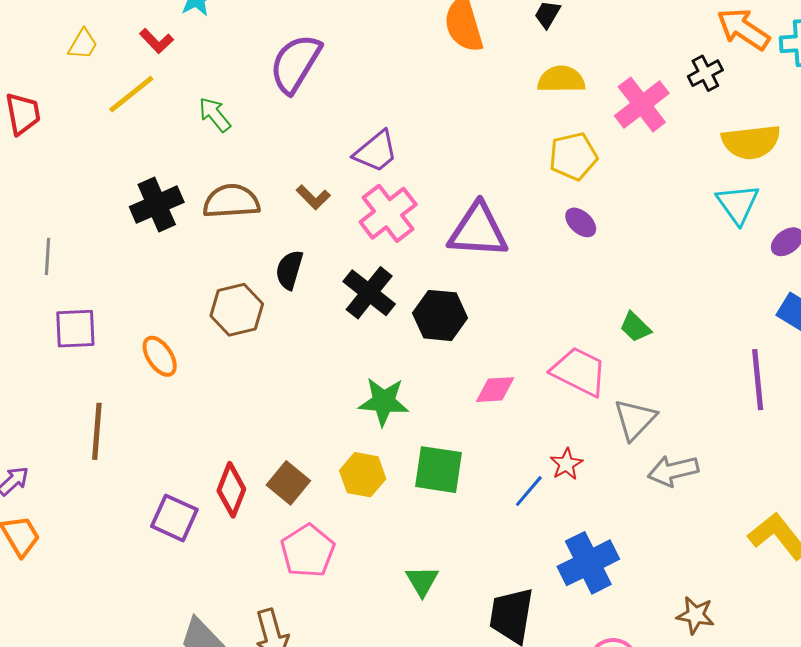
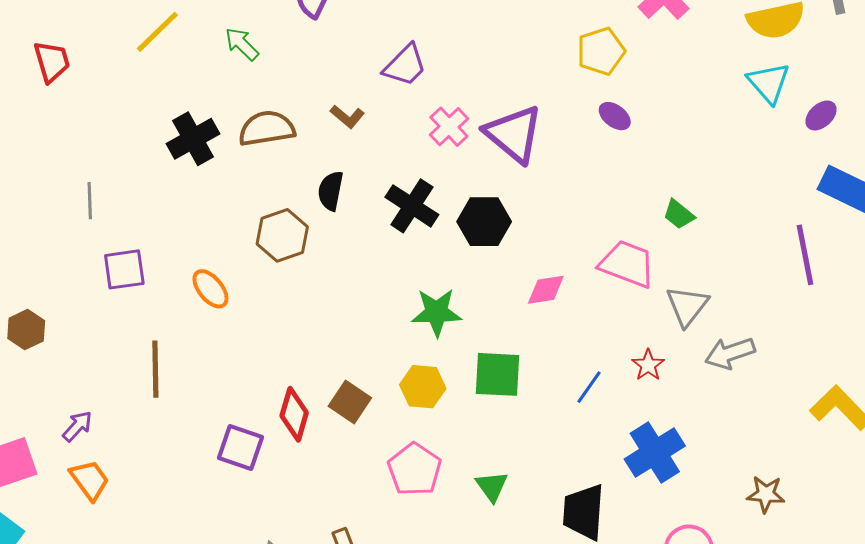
pink cross: (388, 213) -> (449, 127), moved, size x0.7
purple triangle: (478, 231) -> (514, 134), turned 42
red star: (566, 464) -> (648, 365), moved
pink pentagon: (308, 551) -> (415, 469), moved

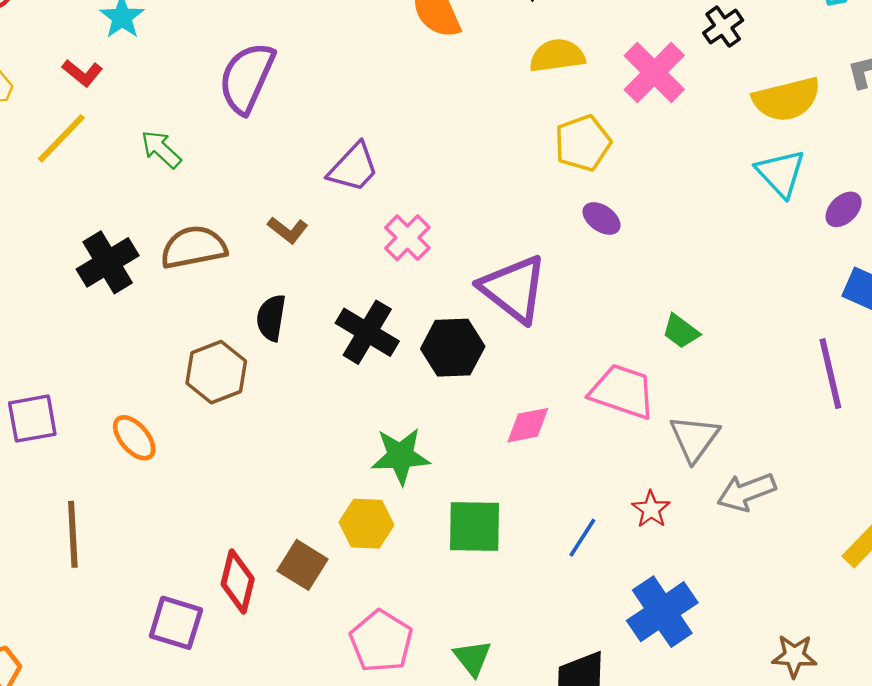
purple triangle: (514, 134) -> (514, 289), moved
yellow hexagon: (423, 387) -> (367, 524), moved

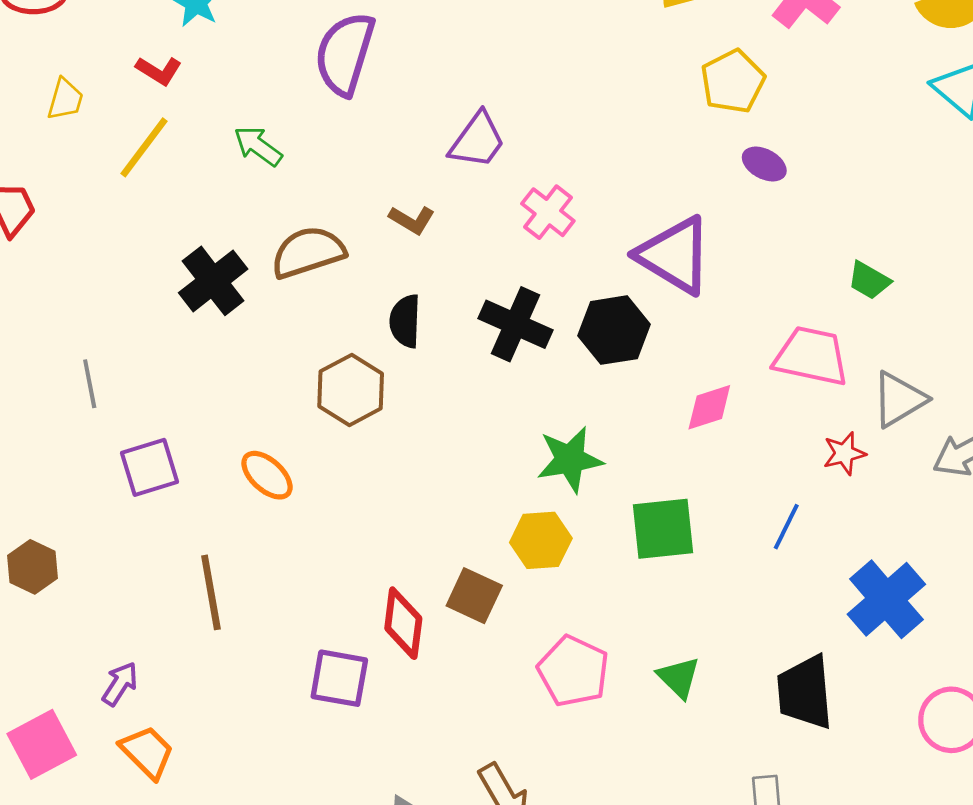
gray triangle: (694, 438) -> (899, 399), turned 30
red star: (651, 509) -> (844, 453), moved, turned 30

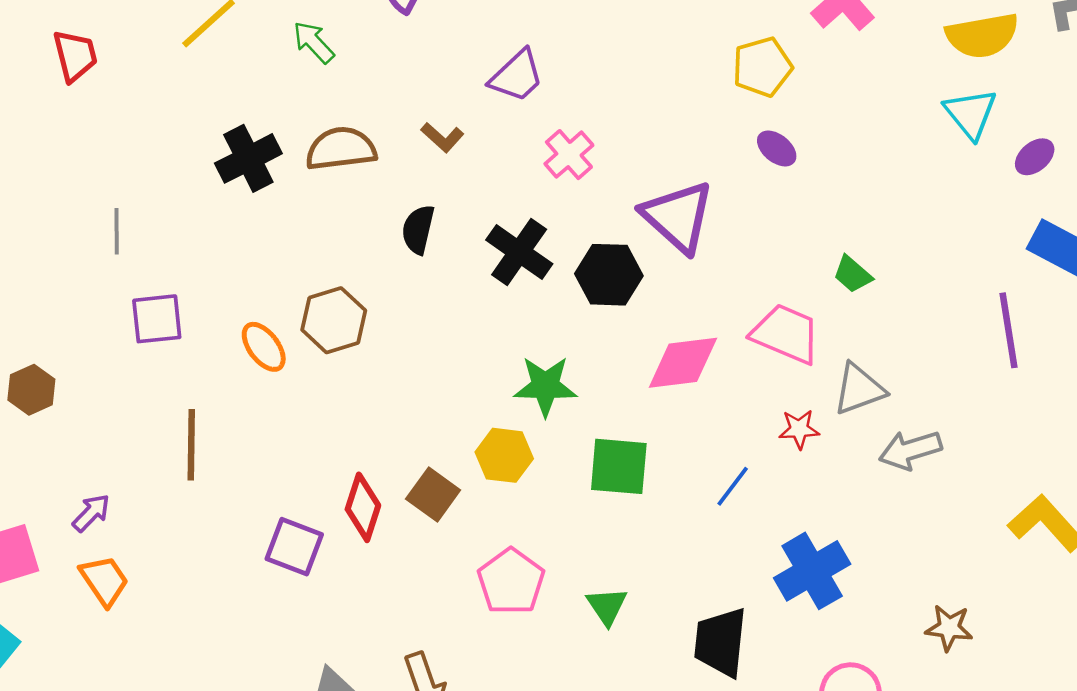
brown hexagon: (351, 390) -> (334, 320), moved
pink diamond: (709, 407) -> (683, 363), size x1.5

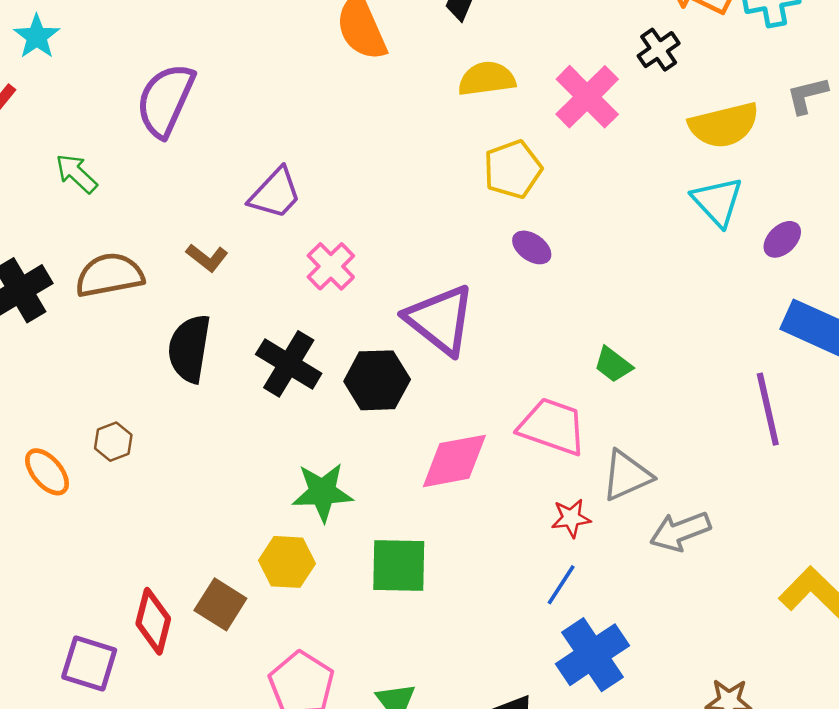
black semicircle: (418, 229) -> (189, 348), size x1.4
brown hexagon: (334, 320) -> (113, 442), size x0.6
blue line: (733, 486) -> (561, 585), moved

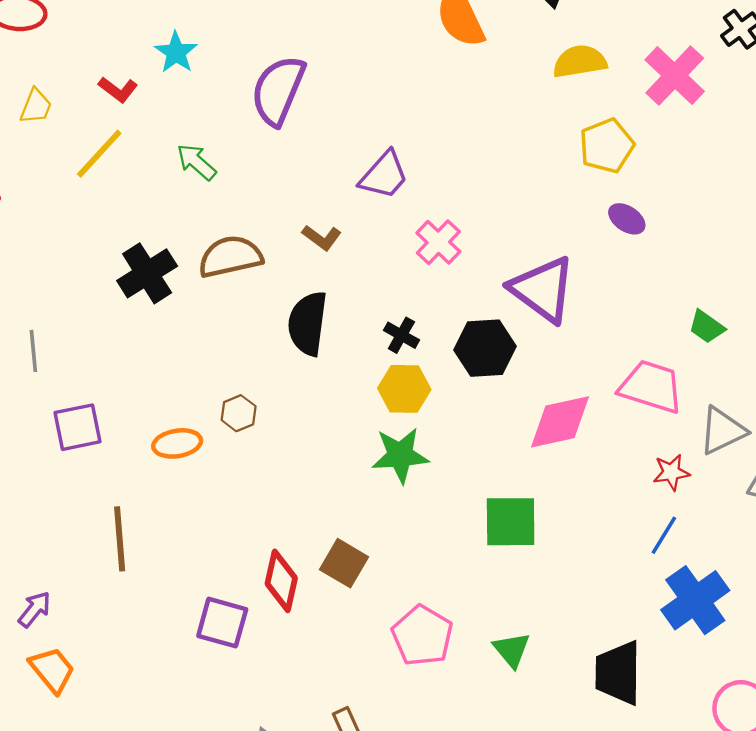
cyan star: (37, 37) -> (176, 52), moved
black cross: (289, 364) -> (401, 335), size x0.6
orange ellipse: (47, 472) -> (177, 443), turned -57
green star: (322, 492) -> (400, 455), moved
yellow hexagon: (287, 562) -> (404, 389), moved

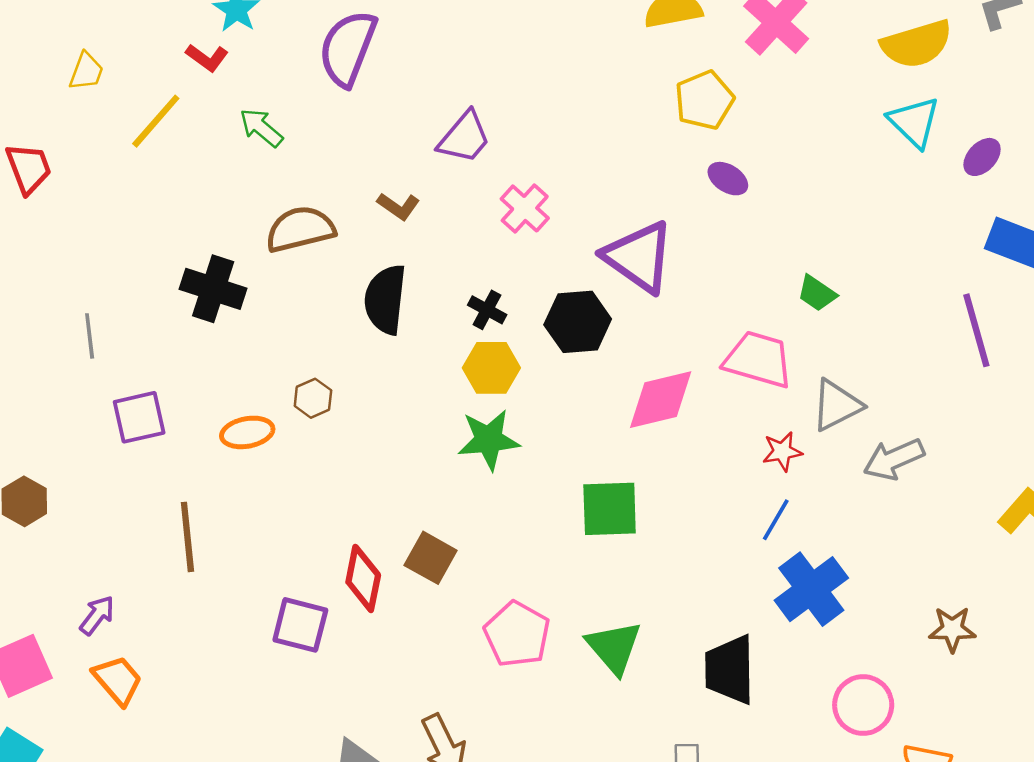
red L-shape: (118, 90) -> (207, 58), moved
black cross: (147, 273) -> (213, 289), moved, turned -38
green triangle: (512, 650) -> (614, 647), size x1.4

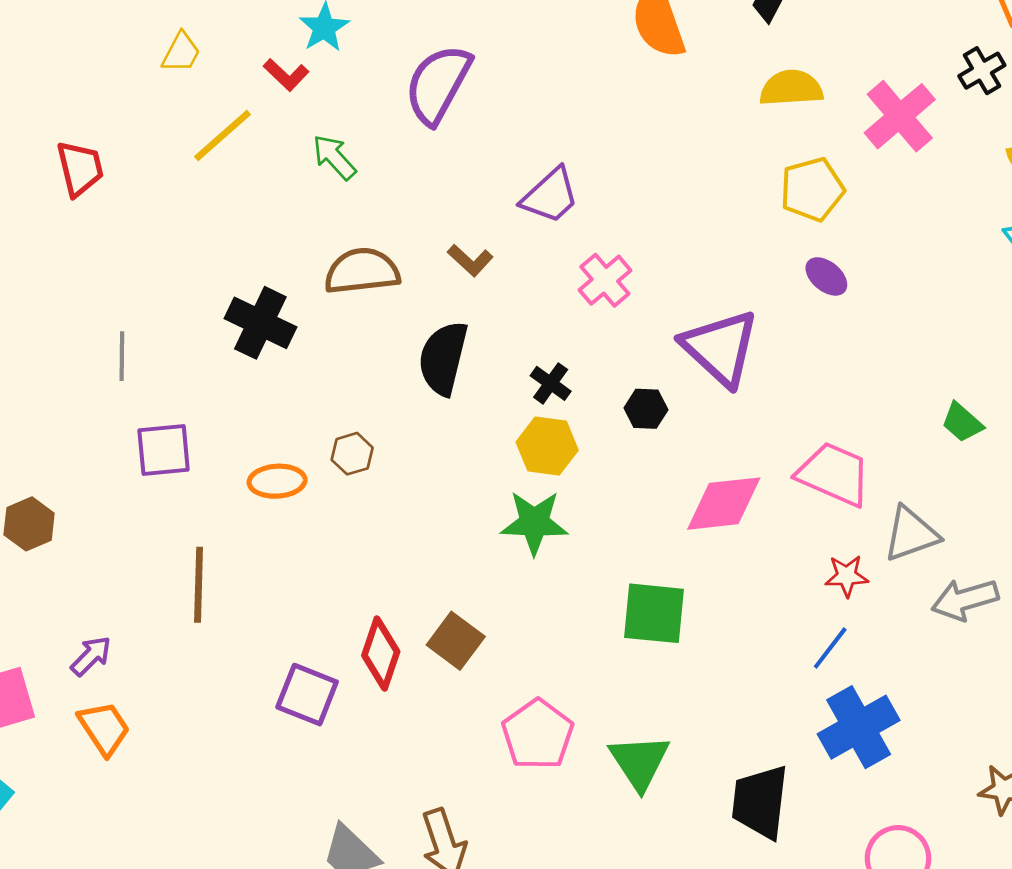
yellow trapezoid: (86, 71) -> (181, 52), moved
green trapezoid: (817, 293) -> (962, 422), moved
black hexagon: (578, 322) -> (646, 409), size x0.6

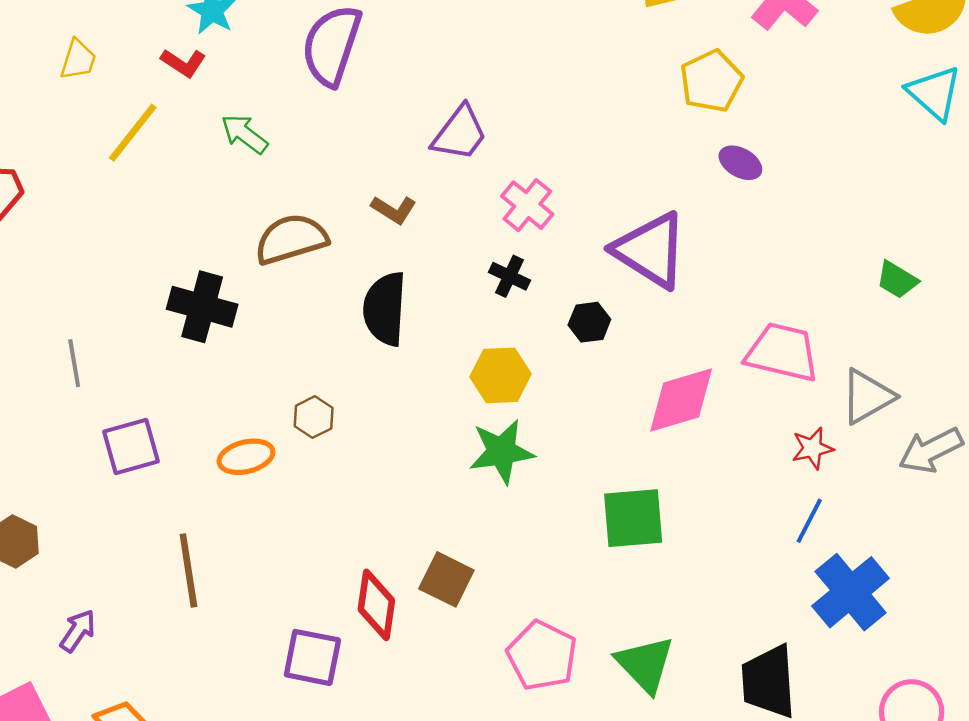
black cross: (551, 383) -> (509, 276), moved
purple arrow: (91, 656) -> (78, 631), moved

